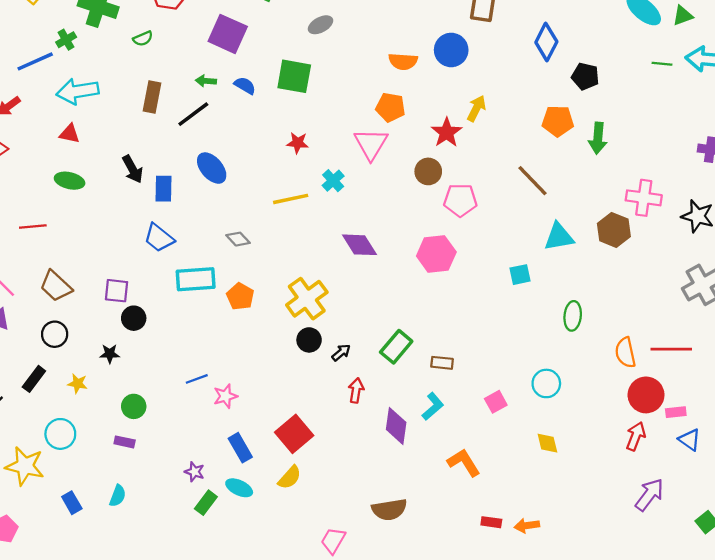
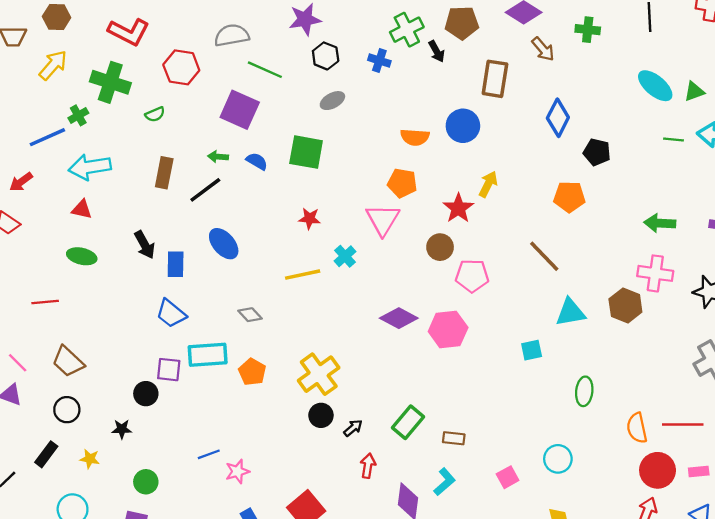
green arrow: (598, 138) -> (660, 223), moved, turned 88
purple diamond: (359, 245) -> (399, 318), moved, turned -30
purple square: (117, 291) -> (169, 370), moved
pink rectangle: (676, 412) -> (699, 471), moved

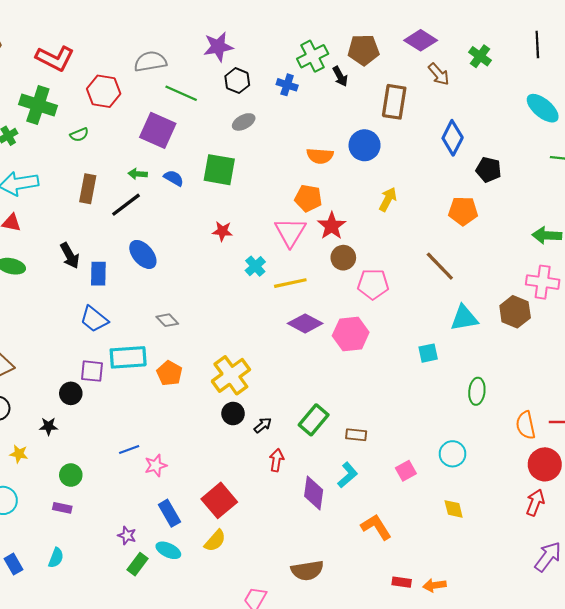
green cross: (588, 30) -> (480, 56), turned 30
red star: (458, 208) -> (332, 226), moved
yellow line: (303, 275) -> (290, 283), moved

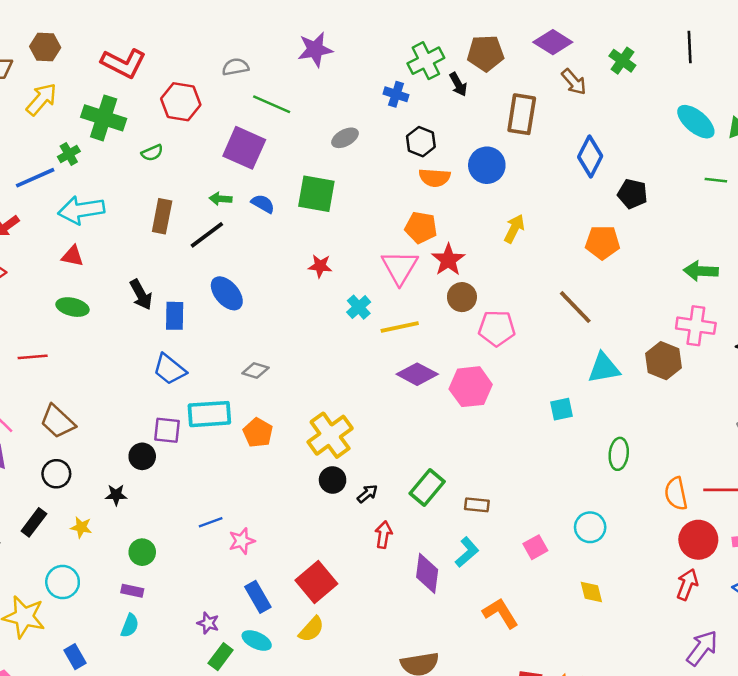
gray semicircle: (150, 62) -> (236, 67), size x0.7
black hexagon: (237, 81) -> (421, 142), moved
gray diamond: (167, 320) -> (255, 370), turned -30
cyan semicircle: (56, 558) -> (130, 626), moved

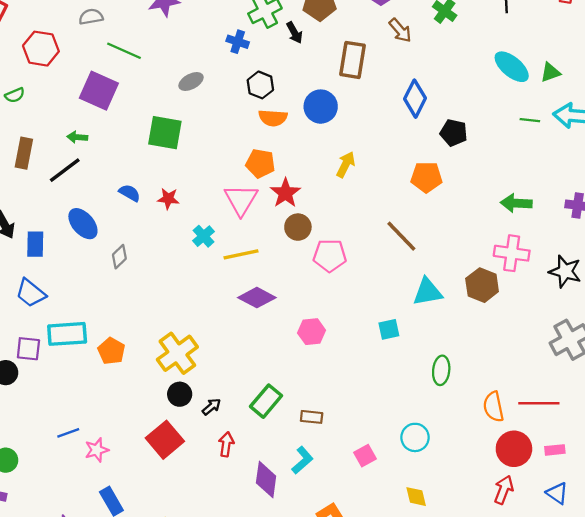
blue semicircle: (263, 204) -> (130, 193), moved
gray diamond: (255, 370) -> (119, 257), moved, turned -60
pink hexagon: (471, 387) -> (312, 332), moved, size x0.7
red square: (316, 582) -> (165, 440), moved

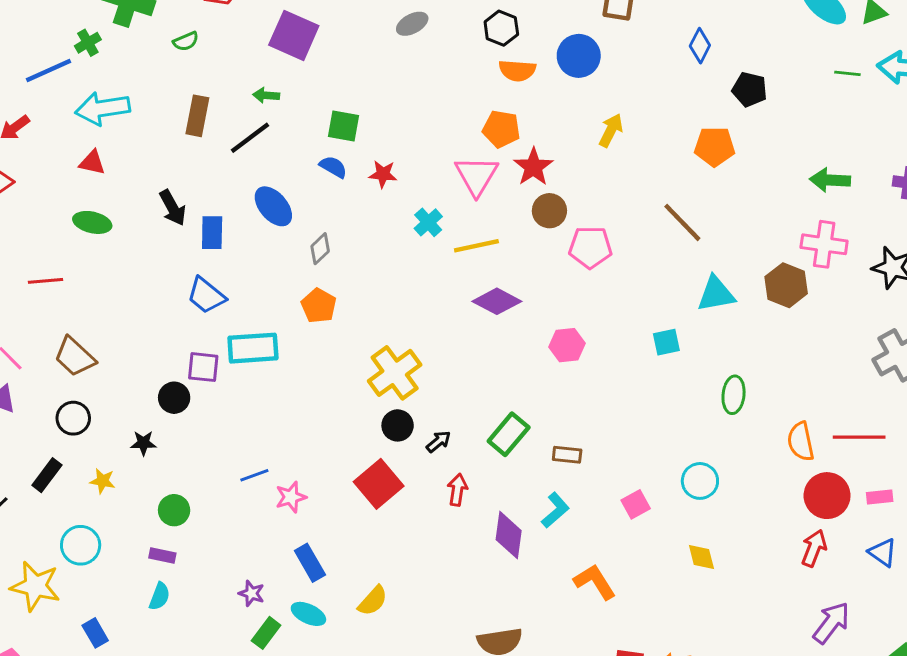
blue diamond: (415, 99) -> (700, 46), size x0.7
green square: (165, 133) -> (344, 126), moved, size x0.7
orange pentagon: (111, 351) -> (319, 306), moved

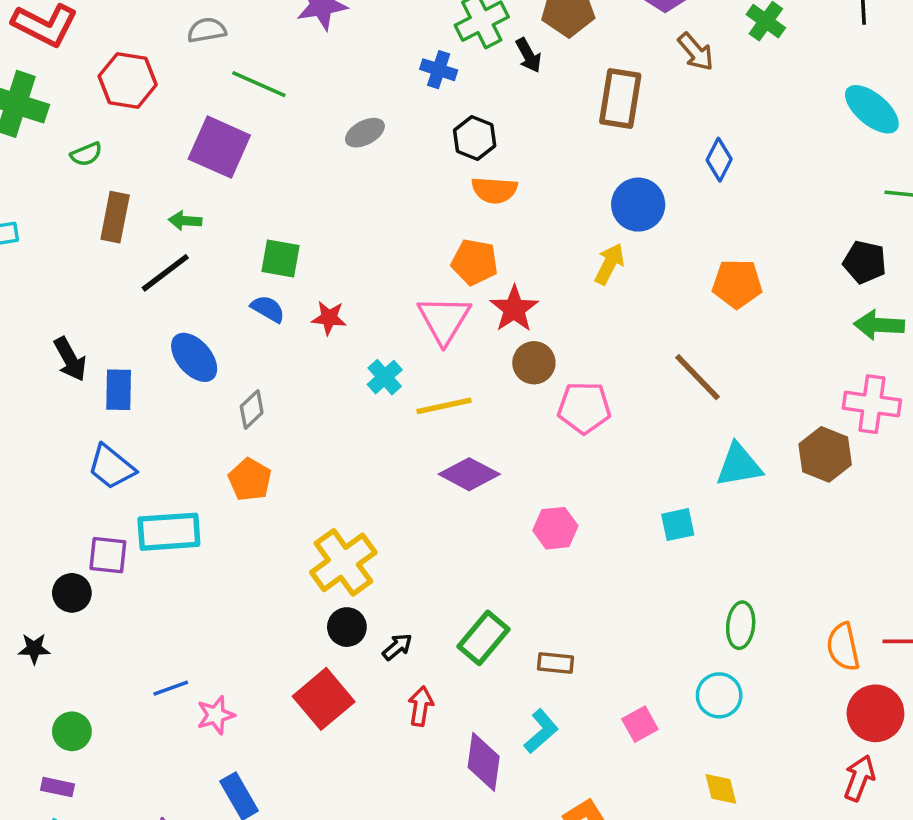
blue circle: (579, 56) -> (638, 205), moved
black pentagon: (750, 89) -> (865, 262), moved
brown rectangle: (197, 116) -> (115, 217), moved
green ellipse: (734, 395) -> (741, 625), moved

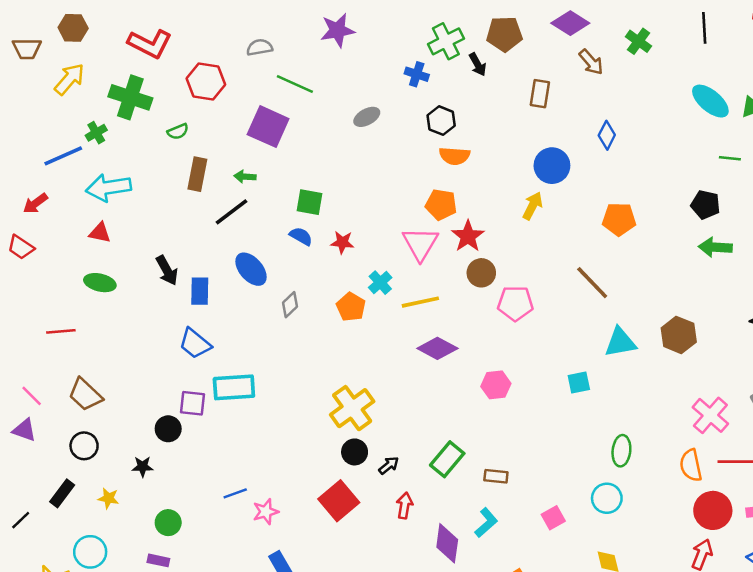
brown rectangle: (620, 98) -> (540, 94), size x0.7
pink cross: (872, 404) -> (710, 415), moved, turned 33
orange pentagon: (250, 480) -> (351, 307), moved

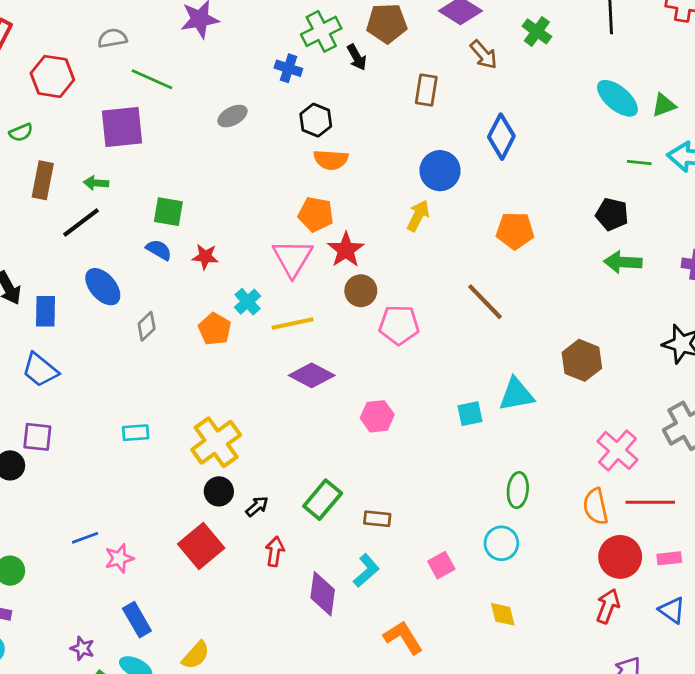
purple square: (268, 127) -> (122, 127), turned -30
blue diamond: (607, 135) -> (501, 137), size x1.4
cyan triangle: (620, 342) -> (516, 394), moved
cyan rectangle: (234, 387) -> (136, 433), moved, size x0.6

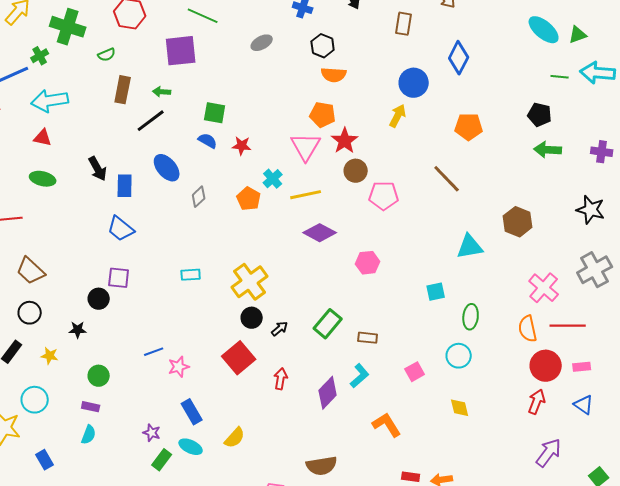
cyan square: (470, 414) -> (436, 292), moved
red arrow: (275, 551) -> (281, 379), moved
purple diamond: (323, 594) -> (328, 393), turned 36

